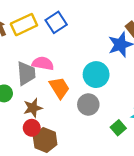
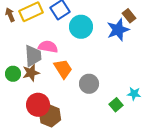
cyan circle: (96, 75) -> (81, 27), moved
brown star: (33, 108) -> (31, 73), moved
red circle: (32, 128) -> (38, 105), size x1.5

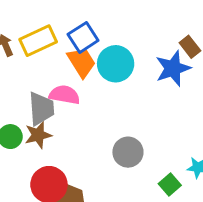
orange trapezoid: (63, 69) -> (82, 62), moved

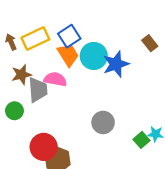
blue star: (173, 68) -> (116, 64), moved
brown star: (38, 135) -> (21, 75), moved
green square: (170, 185) -> (142, 140), moved

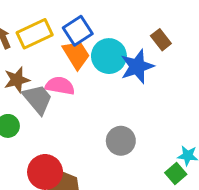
brown rectangle: (150, 43) -> (161, 40), moved
gray trapezoid: (38, 90) -> (38, 99), turned -36
green square: (142, 140) -> (176, 173), moved

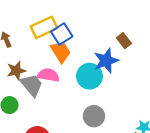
yellow rectangle: (35, 34) -> (44, 27), moved
cyan circle: (109, 56) -> (89, 76), moved

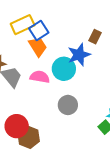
brown rectangle: (124, 41) -> (95, 37), turned 64
pink semicircle: (48, 75) -> (40, 77), moved

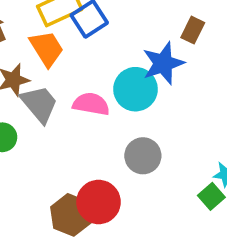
orange trapezoid: (38, 47) -> (47, 49), moved
red circle: (17, 126) -> (99, 202), moved

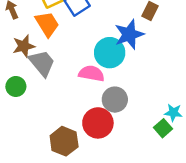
pink semicircle: (91, 104) -> (91, 73), moved
red circle: (99, 202) -> (98, 123), moved

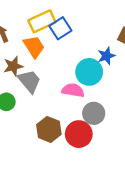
blue star: (129, 34) -> (106, 56), size x0.7
brown hexagon: (64, 141) -> (49, 129), moved

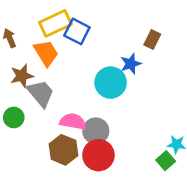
blue square: (60, 28) -> (77, 31), turned -30
pink semicircle: (73, 90) -> (73, 122), moved
gray circle: (94, 113) -> (96, 131), moved

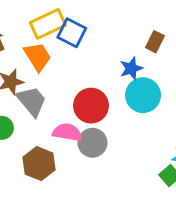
cyan circle: (111, 83) -> (143, 95), moved
brown hexagon: (63, 150) -> (39, 164), moved
red circle: (98, 155) -> (91, 106), moved

